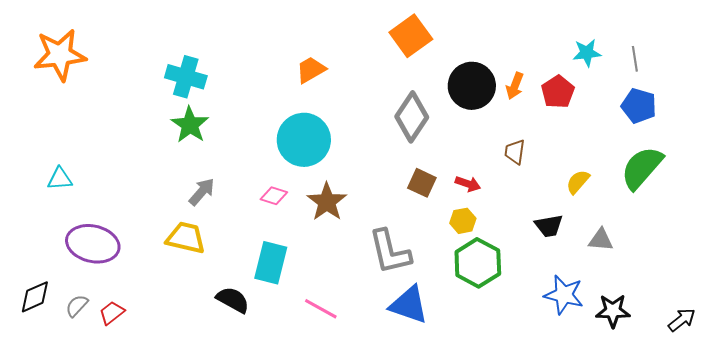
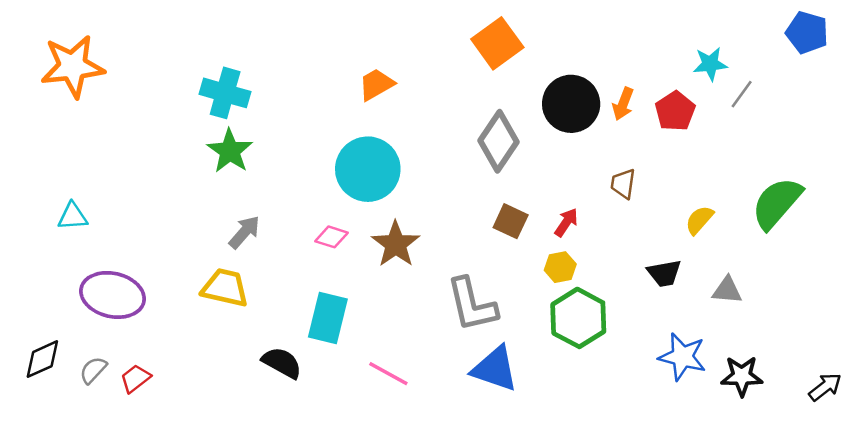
gray line: (635, 59) -> (742, 94), moved, turned 45
blue pentagon: (639, 106) -> (807, 32), moved
red arrow: (468, 184) -> (566, 222), turned -75

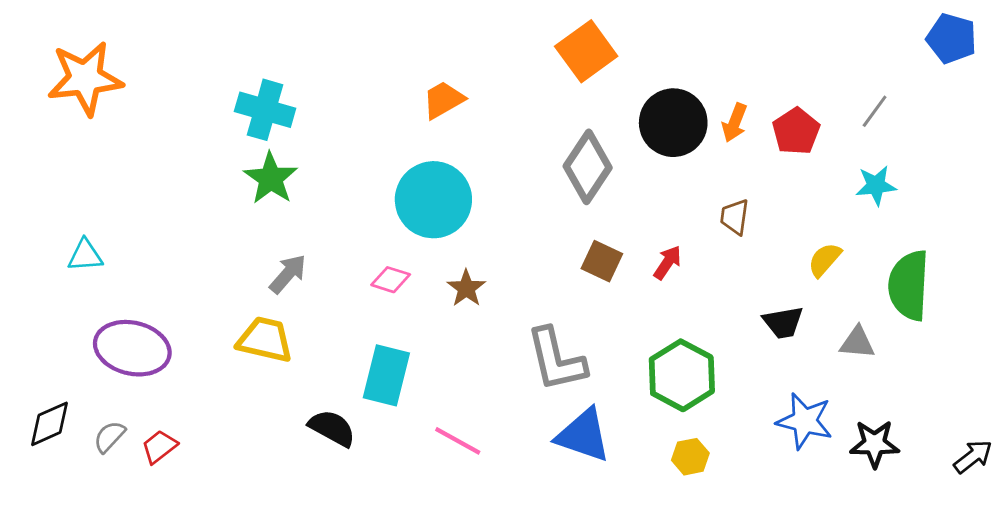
cyan star: (710, 64) -> (876, 185), moved
green semicircle: (777, 203) -> (909, 285), moved, turned -38
brown star: (396, 244) -> (466, 288), size x0.7
yellow hexagon: (560, 267) -> (690, 457), moved

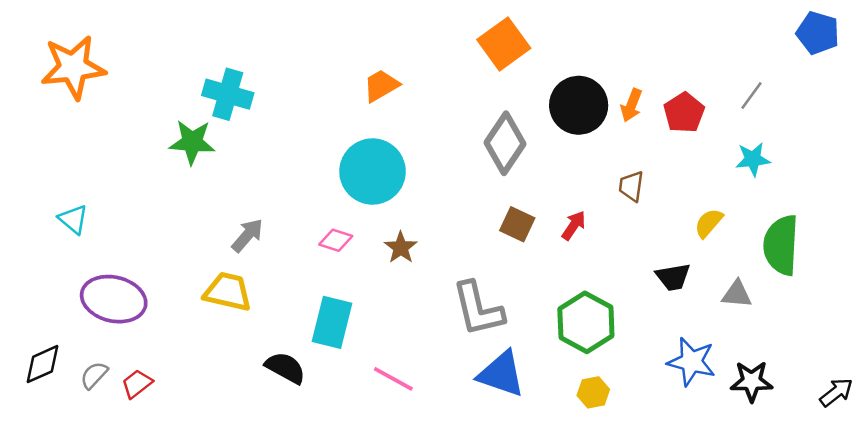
green star: (271, 178) -> (192, 142), moved, turned -30
cyan triangle: (85, 255) -> (73, 219), turned 44

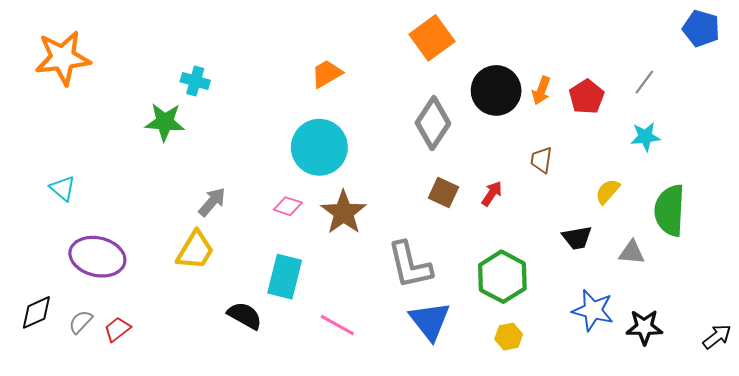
cyan cross: (228, 94) -> (195, 81), size x0.7
brown star: (401, 248) -> (344, 212), size x1.6
yellow trapezoid: (228, 292) -> (195, 250), turned 108
blue triangle: (501, 374) -> (430, 321), turned 33

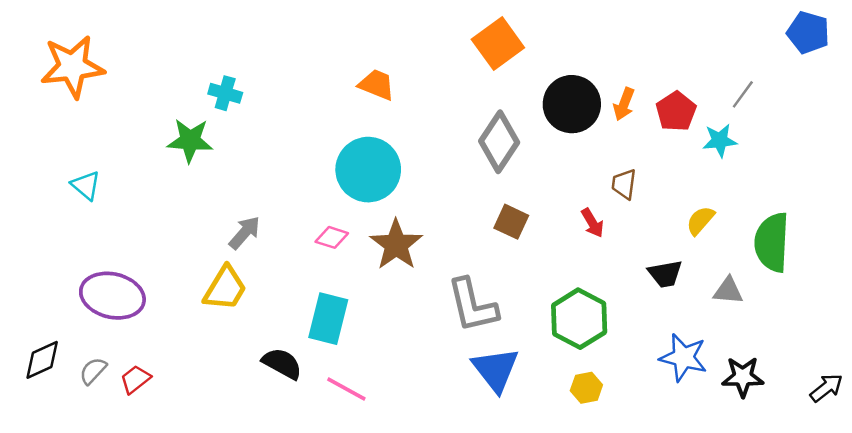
orange trapezoid: (327, 74) -> (377, 85), turned 52
cyan star: (645, 137) -> (720, 140), moved
cyan triangle: (63, 188) -> (86, 185), moved
red arrow: (492, 194) -> (592, 223), moved, turned 115
pink line: (337, 325) -> (346, 389), moved

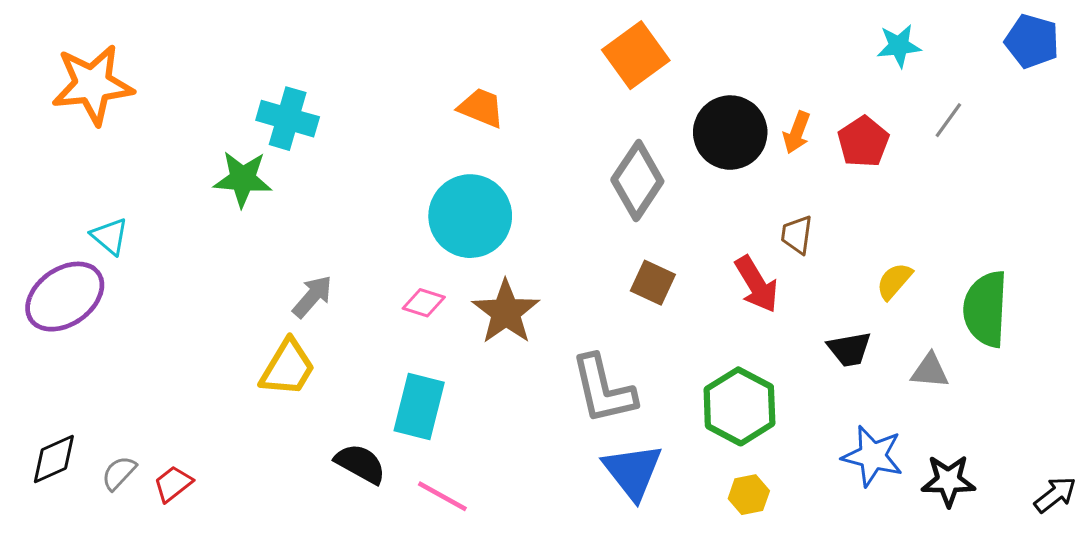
cyan cross: (225, 93) -> (288, 119), size x1.4
cyan star: (720, 140) -> (899, 46), moved
red arrow: (592, 223) -> (757, 284), size x1.5
purple ellipse: (112, 296) -> (65, 297), moved, turned -48

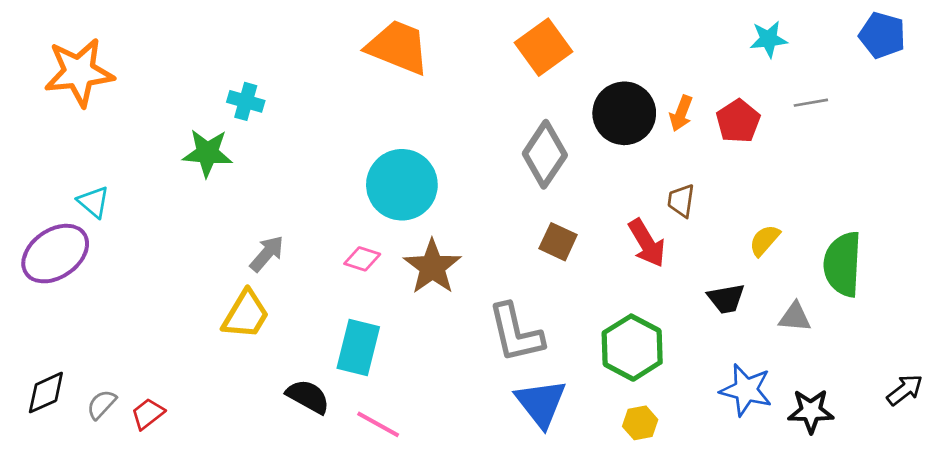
orange trapezoid: (481, 108) -> (398, 47), moved, size x1.6
cyan cross: (288, 119) -> (246, 101), size x0.7
gray line: (948, 120) -> (811, 103), turned 44
black arrow: (1055, 495) -> (905, 390), moved

